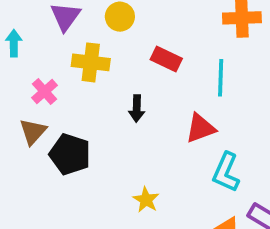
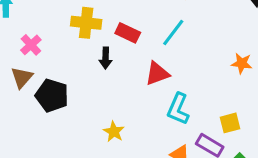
red rectangle: (166, 59) -> (128, 33), moved
yellow cross: (91, 62) -> (86, 23), moved
cyan line: (221, 78) -> (173, 33), turned 36

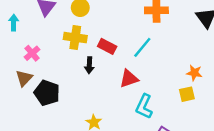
yellow square: (230, 123) -> (187, 94), moved

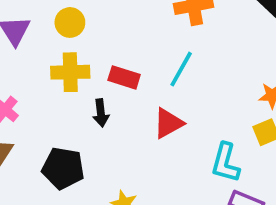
black pentagon: (47, 93) -> (63, 168), moved
cyan L-shape: (144, 106) -> (225, 163), moved

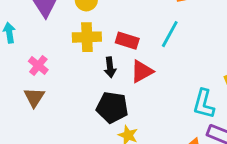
red triangle: (168, 123) -> (142, 71), moved
black pentagon: (63, 168) -> (112, 107), moved

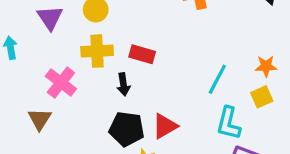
cyan line: (170, 34) -> (217, 79), moved
pink cross: (38, 66) -> (61, 82), moved, size x1.4
red triangle: (142, 71) -> (165, 126), moved

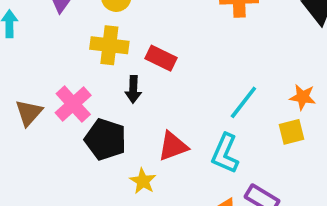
pink cross: (61, 82) -> (73, 104), moved
cyan L-shape: (229, 123) -> (225, 153), moved
black pentagon: (127, 129) -> (105, 139), moved

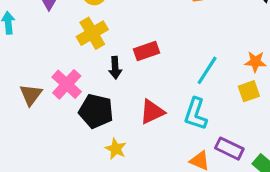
yellow cross: (109, 45) -> (92, 33), turned -32
red rectangle: (161, 58) -> (147, 51), moved, turned -40
yellow star: (143, 181) -> (116, 149), moved

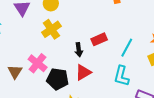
red rectangle: (147, 51) -> (99, 39), moved
black arrow: (115, 68) -> (79, 50), moved
red triangle: (152, 112) -> (83, 72), moved

